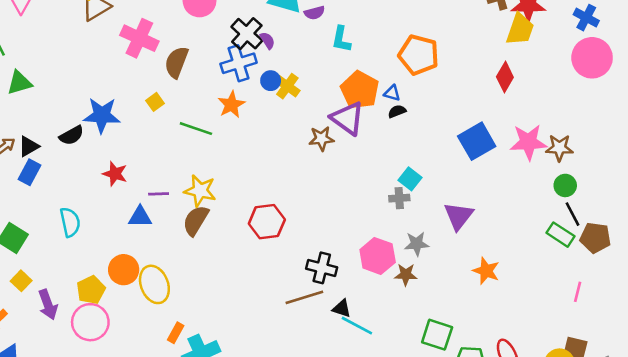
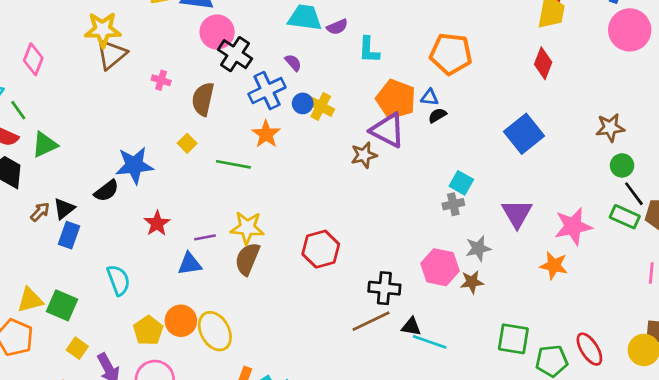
black cross: (247, 34) -> (235, 54), moved
pink cross: (139, 38) -> (161, 80), size x0.5
pink star: (528, 142) -> (573, 226), moved
red star: (115, 174) -> (157, 223), turned 30
yellow pentagon: (91, 290) -> (148, 331), moved

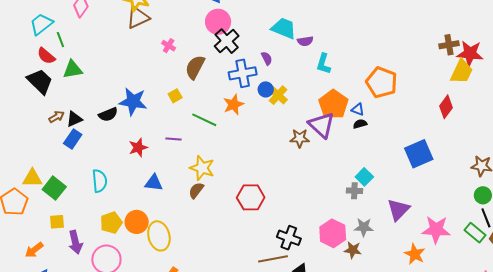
purple line: (205, 237) -> (174, 139), moved
brown semicircle: (247, 259) -> (196, 190), size x0.7
yellow square: (77, 348) -> (57, 222), turned 35

